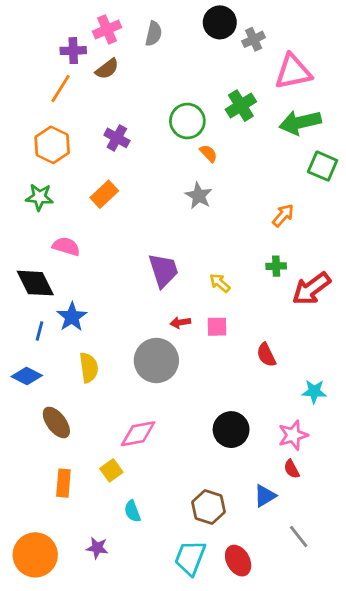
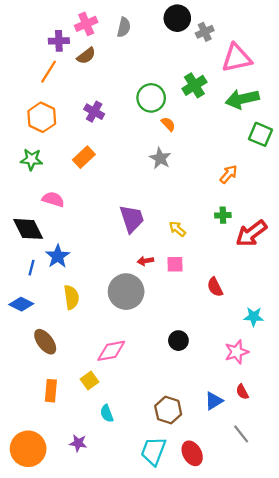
black circle: (231, 430) -> (178, 341), moved, size x0.7
red semicircle: (292, 469) -> (242, 392), moved

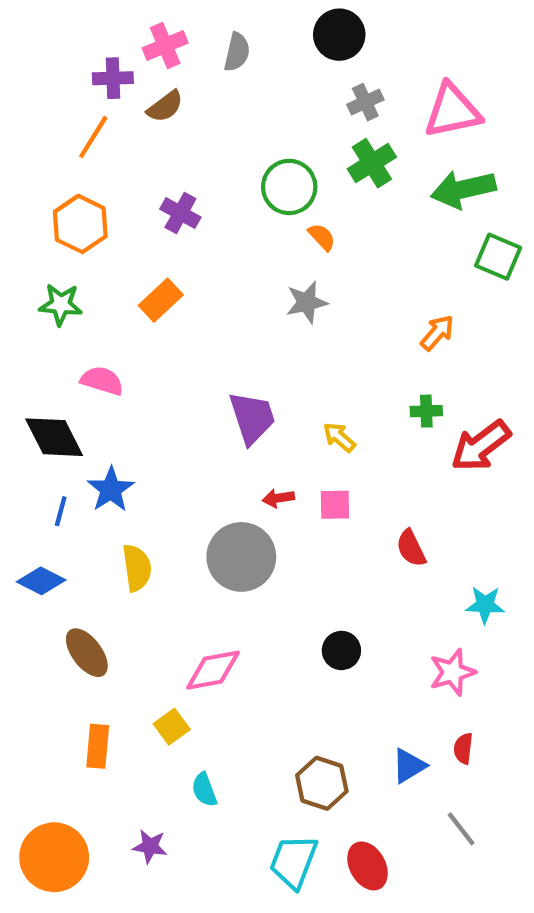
gray cross: (205, 32) -> (365, 102), moved
gray star: (160, 158) -> (307, 302), turned 30
red semicircle: (242, 392) -> (463, 748), turned 35

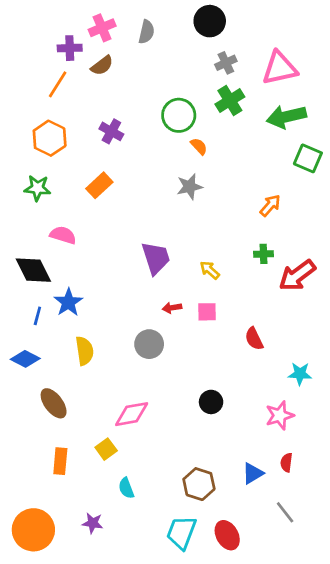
gray circle: (241, 557) -> (149, 344), size x0.7

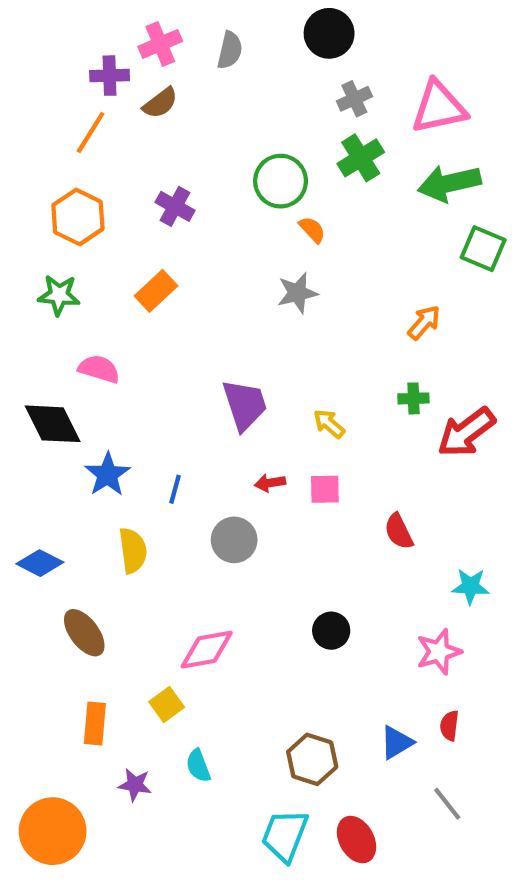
blue line: (37, 316) -> (175, 489), moved
purple star: (93, 523) -> (135, 785), moved

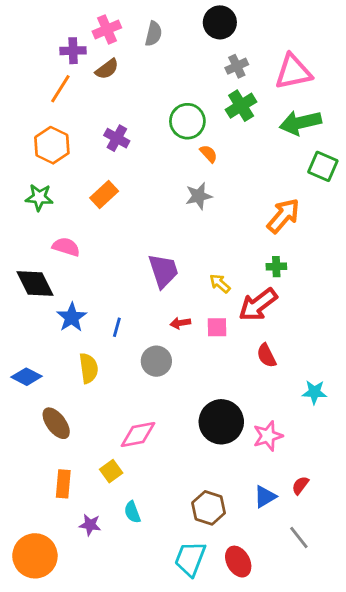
orange arrow: (424, 322) -> (283, 216), size x1.5
red arrow: (466, 432) -> (258, 305), moved
black circle: (331, 631) -> (221, 422), size x1.8
pink star: (439, 652) -> (268, 436), moved
red semicircle: (449, 726) -> (300, 485), turned 30

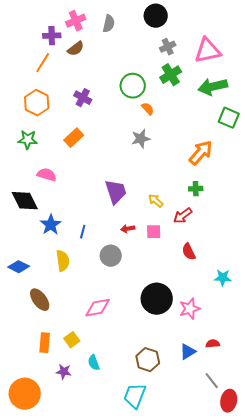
red arrow: (258, 305) -> (183, 216), size x0.7
yellow square: (111, 471) -> (72, 340), moved
red semicircle: (300, 485) -> (213, 344), turned 48
red ellipse: (238, 562) -> (229, 401), moved, turned 40

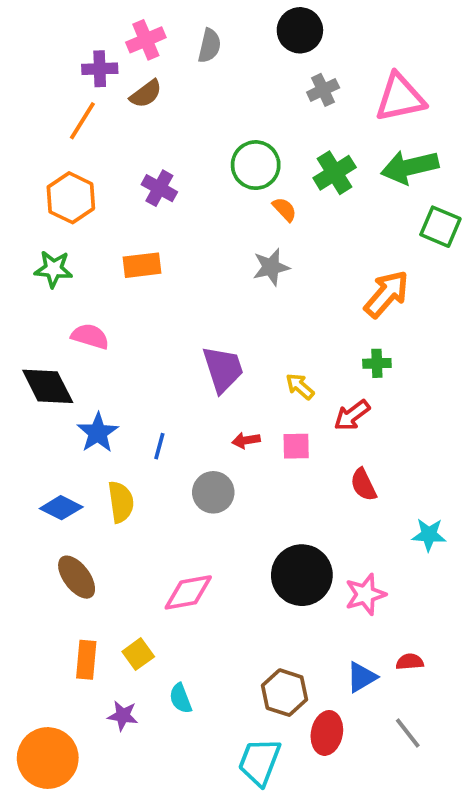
green cross: (171, 75) -> (335, 173), moved
orange rectangle: (74, 138) -> (142, 265), turned 36
blue diamond: (19, 267) -> (61, 508), moved
red ellipse: (229, 401) -> (327, 733), moved

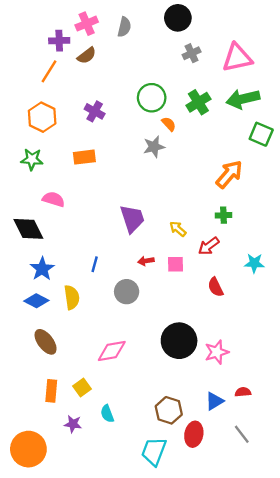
gray star: (271, 267) -> (154, 147), moved
blue star: (98, 433) -> (42, 269), moved
cyan star: (429, 535) -> (254, 263), moved

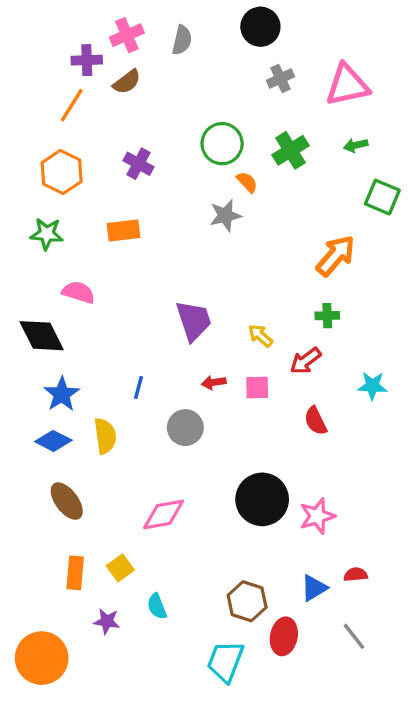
green arrow: (243, 99) -> (356, 145), size x0.5

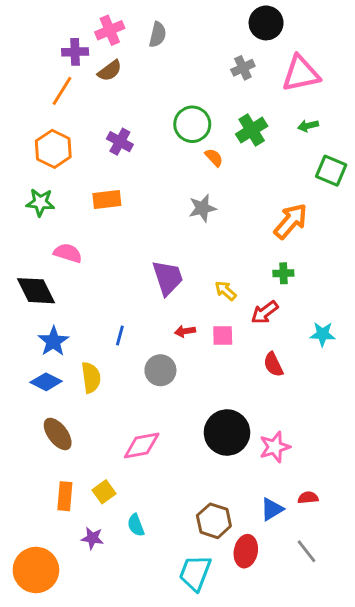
black circle: (260, 27) -> (266, 23), moved
gray star: (225, 215) -> (202, 208), moved

